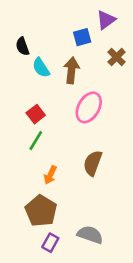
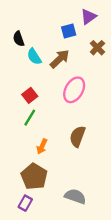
brown arrow: (72, 70) -> (60, 59), turned 40
purple rectangle: (50, 243) -> (25, 203), moved

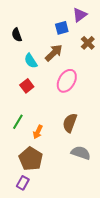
cyan semicircle: (34, 57) -> (31, 61), moved
green line: (30, 118) -> (18, 122), moved
gray semicircle: (75, 196) -> (81, 153), moved

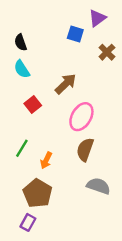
blue square: (62, 28) -> (75, 34), turned 32
brown arrow: (54, 53) -> (66, 84), moved
cyan semicircle: (31, 61) -> (22, 69), moved
pink ellipse: (67, 81) -> (81, 117), moved

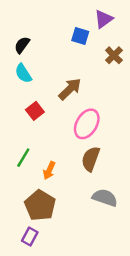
black semicircle: (21, 42) -> (22, 45), turned 56

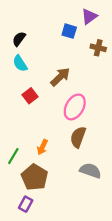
brown cross: (114, 55) -> (98, 48), turned -32
green line: (23, 158) -> (13, 156), moved

